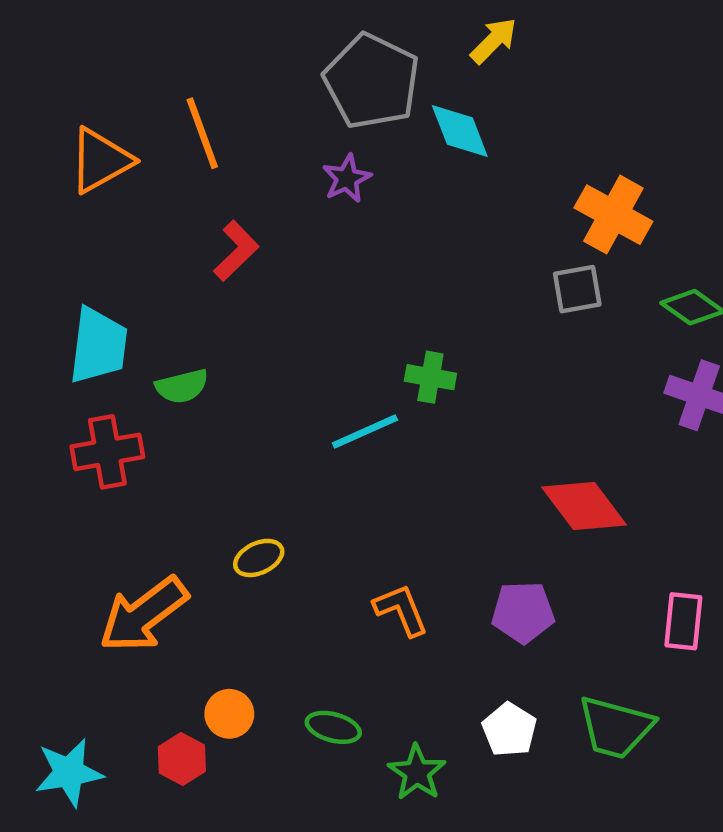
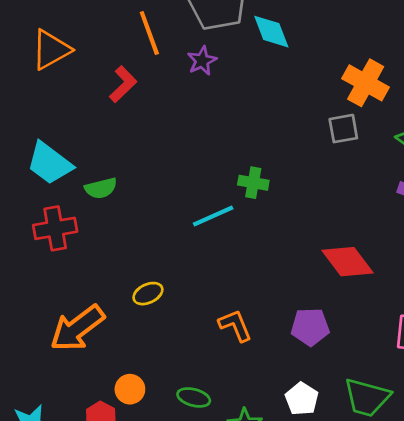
orange line: (202, 133) -> (149, 33), moved
red L-shape: (236, 251) -> (123, 84), moved
cyan trapezoid: (98, 346) -> (50, 163), turned 120

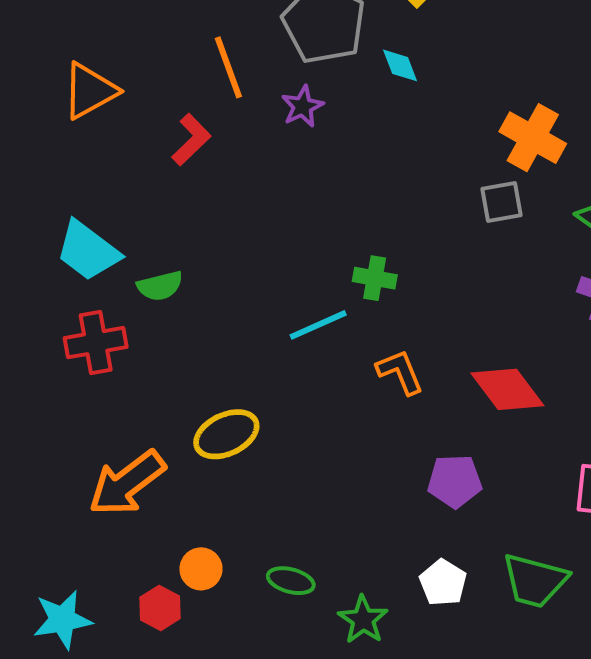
cyan diamond: (271, 32) -> (400, 65), size x0.7
yellow ellipse: (148, 294) -> (226, 434), size x1.5
orange L-shape: (235, 325) -> (400, 372), moved

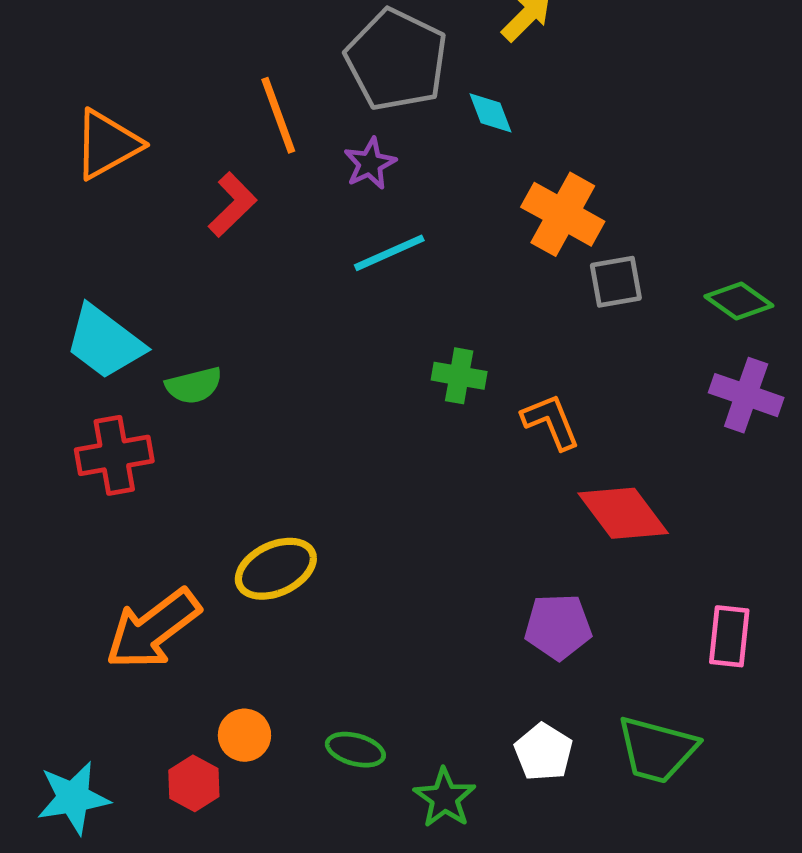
orange cross: (533, 138) -> (563, 214), moved
cyan line: (318, 325) -> (389, 253), moved
orange L-shape: (400, 372) -> (551, 422), moved

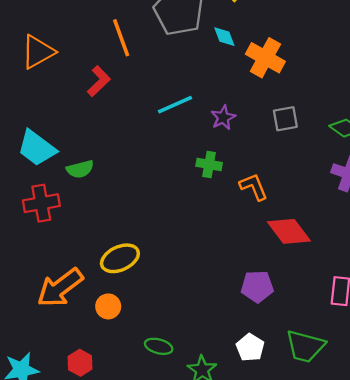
purple star: (370, 164) -> (223, 118), moved
orange cross: (563, 214) -> (265, 58), moved
orange circle: (244, 735) -> (108, 306), moved

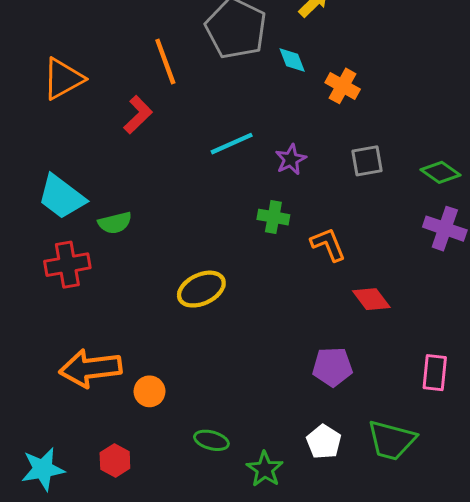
orange cross: (265, 58) -> (343, 86), size x0.7
red diamond: (289, 231) -> (371, 299), size x0.7
yellow ellipse: (120, 258) -> (201, 289), moved
orange arrow: (60, 288) -> (90, 368), turned 30

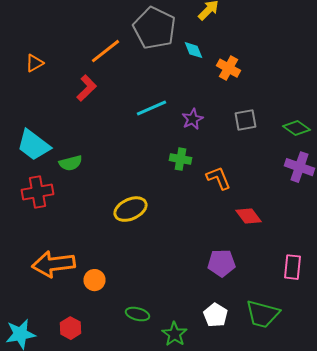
orange line: (165, 61) -> (106, 51), turned 72
orange triangle: (63, 79) -> (34, 63), size x0.6

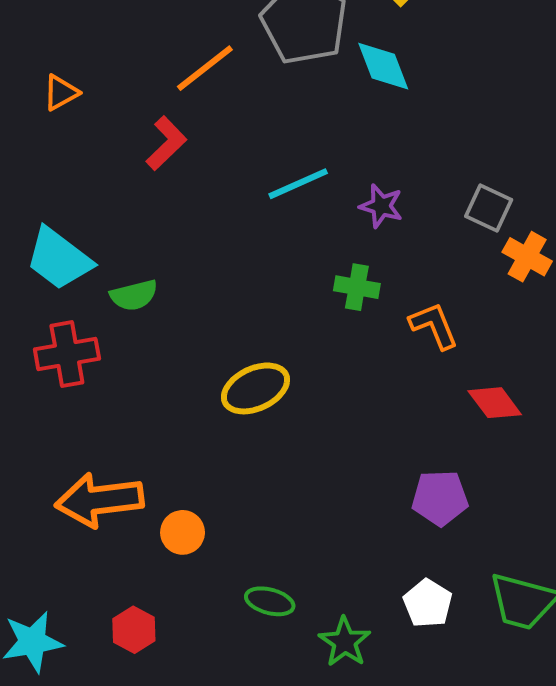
cyan diamond: (194, 50) -> (383, 66), size x1.4
orange cross: (228, 68) -> (527, 257), moved
purple star: (192, 119) -> (381, 206), turned -30
gray square: (246, 120) -> (489, 208), turned 35

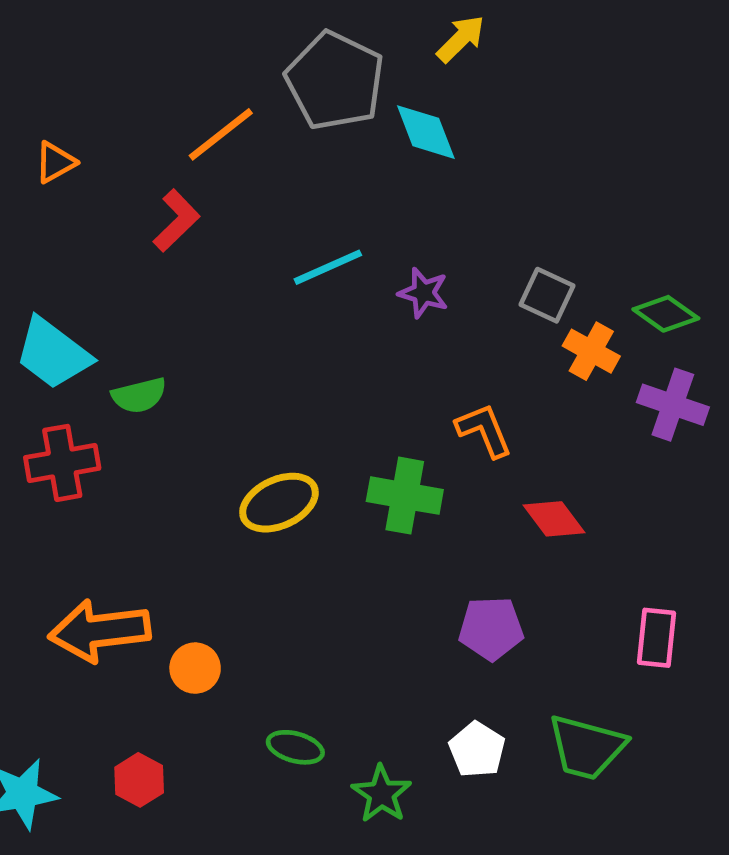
green cross: (357, 287) -> (405, 496), moved, size x1.4

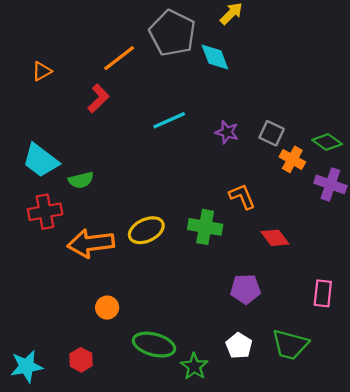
purple star: (423, 293) -> (227, 132), moved
orange arrow: (100, 631) -> (91, 243), moved
green ellipse: (295, 747) -> (154, 345), size x1.6

